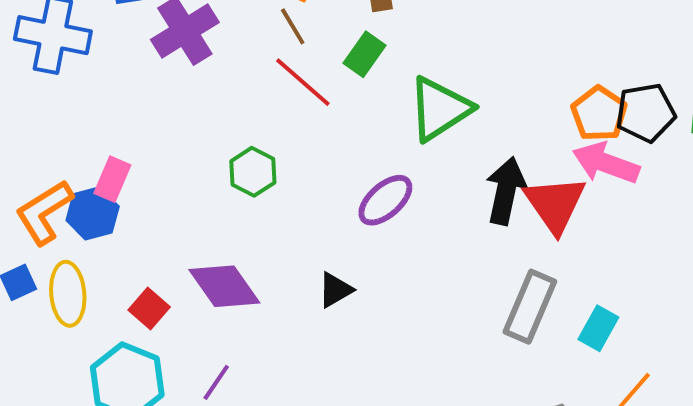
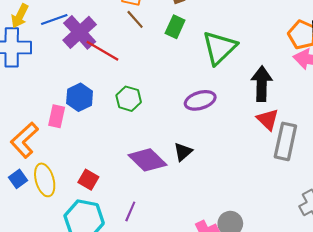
red line: (303, 82) -> (102, 51), moved
purple ellipse: (385, 200) -> (200, 100), turned 36
red triangle: (555, 204) -> (268, 119), moved, size x0.7
blue hexagon: (93, 213) -> (80, 97), moved
purple diamond: (224, 286) -> (147, 160), moved

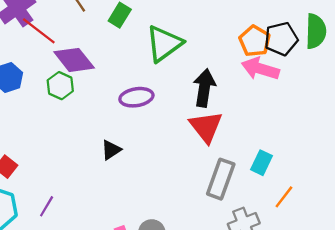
red triangle: (268, 119) -> (206, 127), size x1.4
gray rectangle: (285, 141) -> (221, 179), moved
purple diamond: (147, 160) -> (74, 60), moved

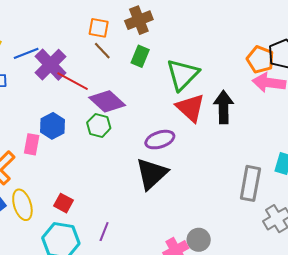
purple ellipse: (136, 97) -> (160, 140), moved
red triangle: (206, 127) -> (190, 108), moved
black triangle: (111, 150) -> (152, 174), size x1.8

